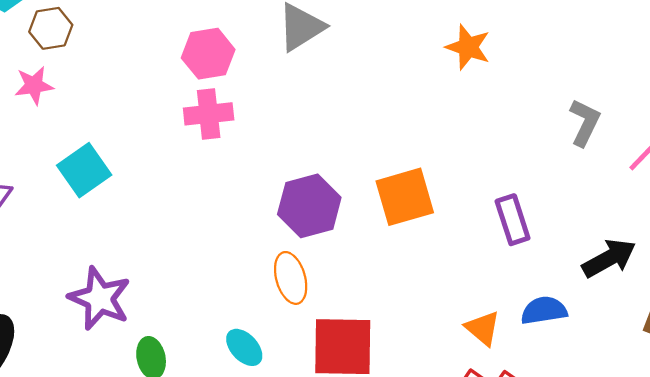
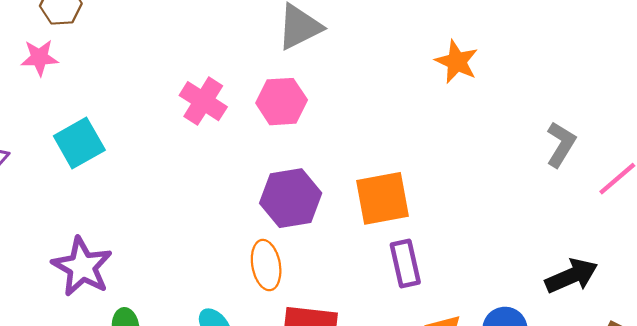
pink hexagon: (208, 54) -> (282, 102), moved
pink cross: (209, 114) -> (203, 101), turned 33
purple rectangle: (513, 220) -> (405, 263), moved

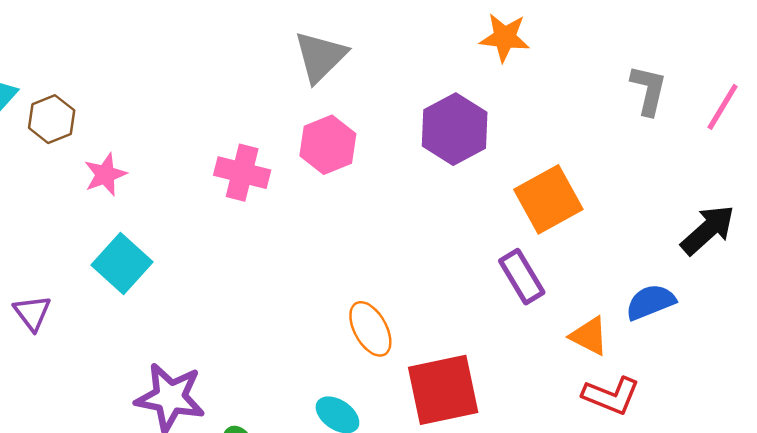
pink star: (39, 58) -> (105, 175), moved
purple hexagon: (291, 198) -> (455, 129), moved
orange square: (382, 198) -> (548, 199), moved

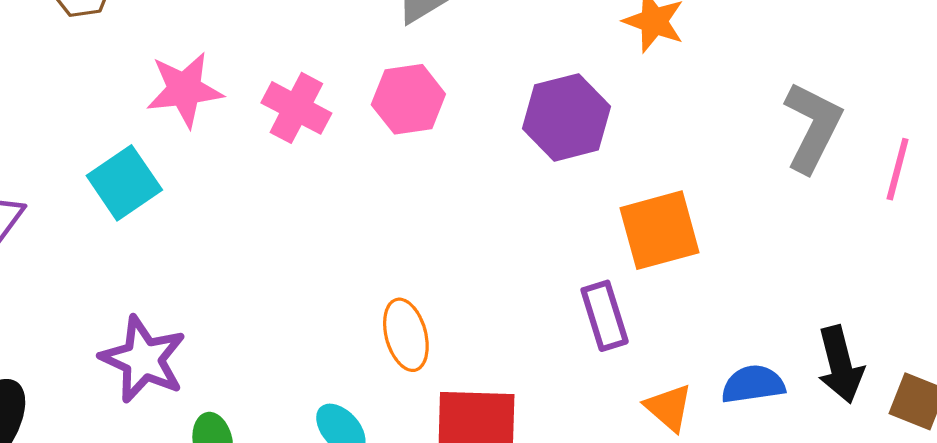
gray L-shape: (648, 90) -> (813, 127), size x1.4
pink line: (723, 107) -> (898, 169), turned -30
pink star: (105, 175) -> (185, 90), moved, size x1.4
black arrow: (708, 230) -> (840, 364), moved, turned 104

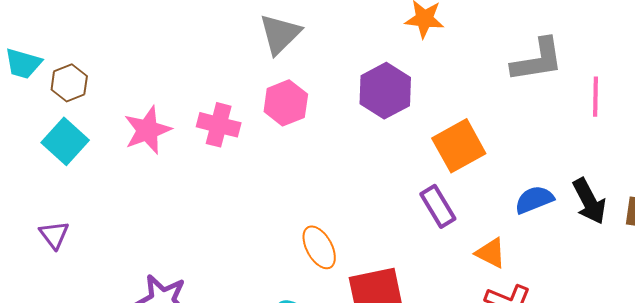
gray L-shape: (813, 127) -> (537, 60), turned 68
pink line: (898, 169) -> (595, 97), moved
cyan square: (124, 183) -> (65, 141), moved
blue semicircle: (753, 384) -> (534, 200), moved

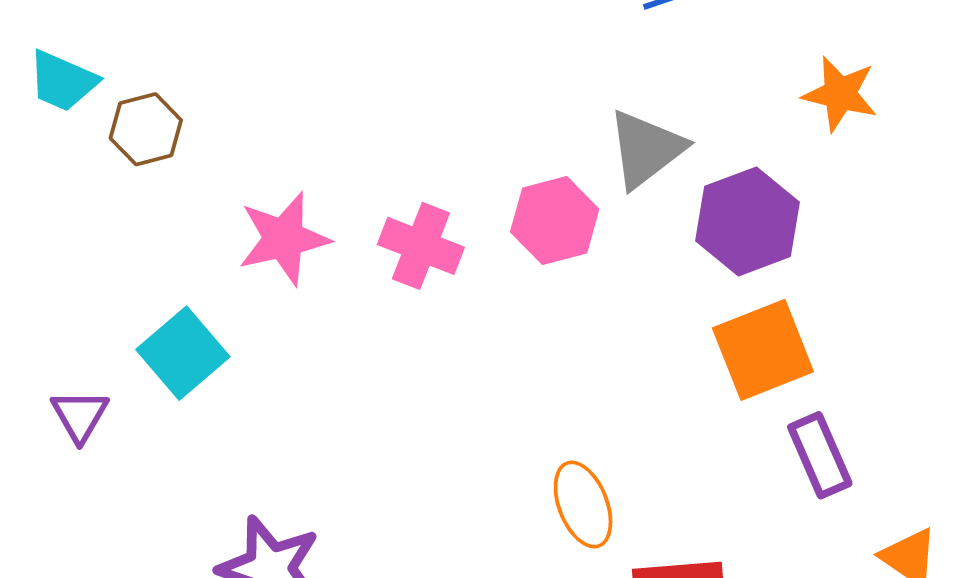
gray triangle: (280, 34) -> (646, 149), moved
cyan square: (65, 141) -> (183, 353), moved
orange square: (459, 146) -> (763, 350), moved

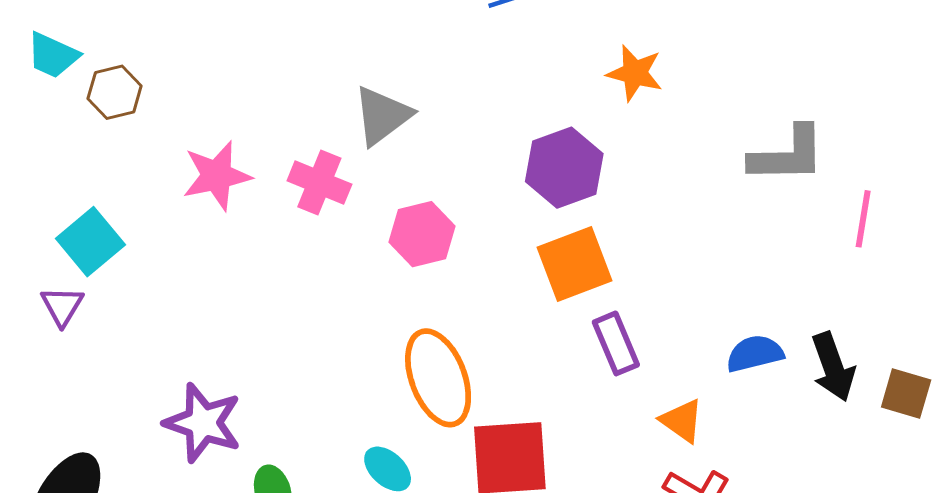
gray triangle: (646, 149) -> (382, 116), moved
pink hexagon: (555, 221) -> (422, 234), moved
cyan square: (183, 353) -> (90, 242), moved
orange ellipse: (583, 505) -> (438, 378), size x1.5

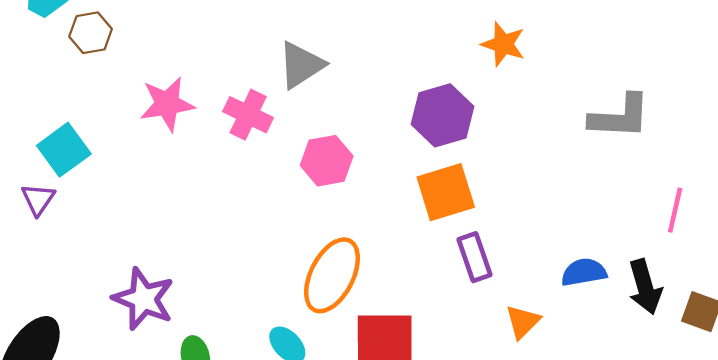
pink line: (863, 219) -> (675, 210), moved
orange ellipse: (438, 378) -> (332, 275), turned 44
orange triangle: (682, 421) -> (523, 322), turned 36

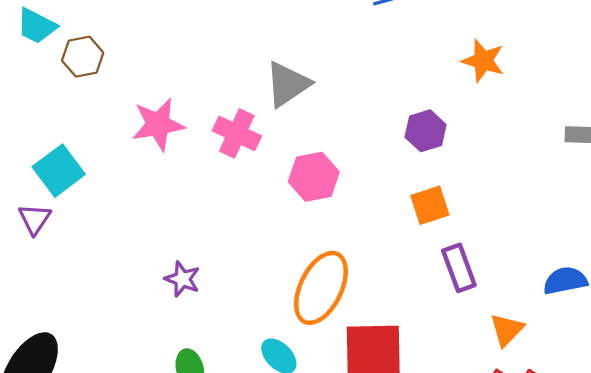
purple hexagon: (443, 115) -> (426, 131), size x0.7
orange square: (446, 192) -> (430, 205), size x0.7
purple star: (144, 299) -> (182, 279), moved, size x0.6

